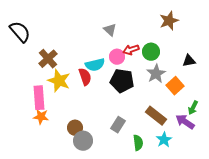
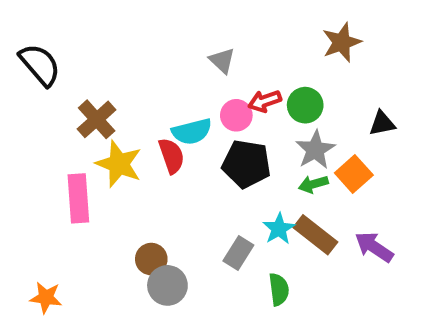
green arrow: (193, 108) -> (313, 184), moved, turned 48
orange star: (41, 117) -> (46, 298), moved
cyan star: (164, 140) -> (279, 229), moved

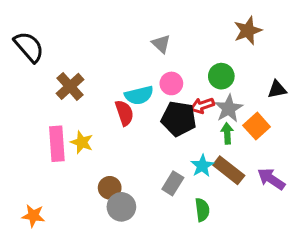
red arrow: (265, 101) -> (202, 106), moved
yellow star: (119, 164) -> (82, 142), moved, size x0.7
green arrow: (313, 184) -> (227, 133), turned 102

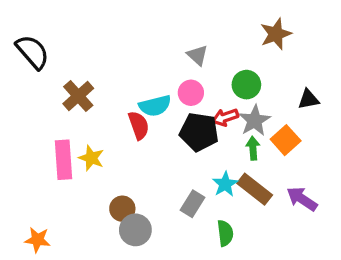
gray triangle: (161, 44) -> (197, 55), moved

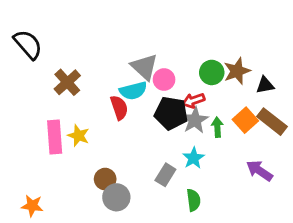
brown star: (276, 34) -> (237, 71), moved
gray triangle: (197, 55) -> (144, 67), moved, size x1.5
gray star: (255, 120) -> (195, 120), moved
brown rectangle: (255, 189) -> (272, 122), moved

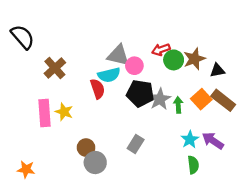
gray triangle: (144, 67) -> (118, 55), turned -30
red arrow: (193, 101) -> (161, 50), moved
cyan star: (193, 158) -> (190, 139), moved
green semicircle: (193, 200) -> (193, 165), moved

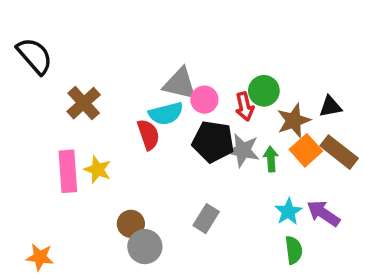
red arrow: (161, 50) -> (245, 107), moved, turned -84
brown star: (194, 59) -> (294, 121), moved
gray star: (160, 99) -> (243, 150), turned -30

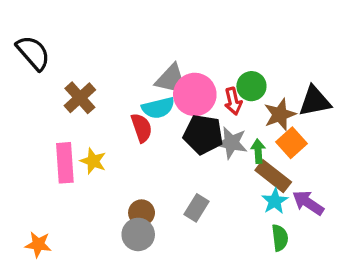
pink circle: (204, 100) -> (195, 94), size x1.6
black triangle: (330, 107) -> (315, 101), size x1.5
brown rectangle: (339, 152) -> (273, 176), moved
brown circle: (131, 224) -> (142, 213), moved

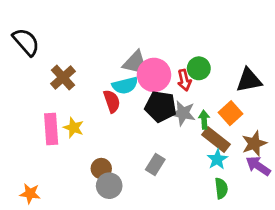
brown star: (280, 114) -> (254, 143), moved
purple arrow: (308, 203) -> (258, 166), moved
brown circle: (142, 213) -> (101, 169), moved

